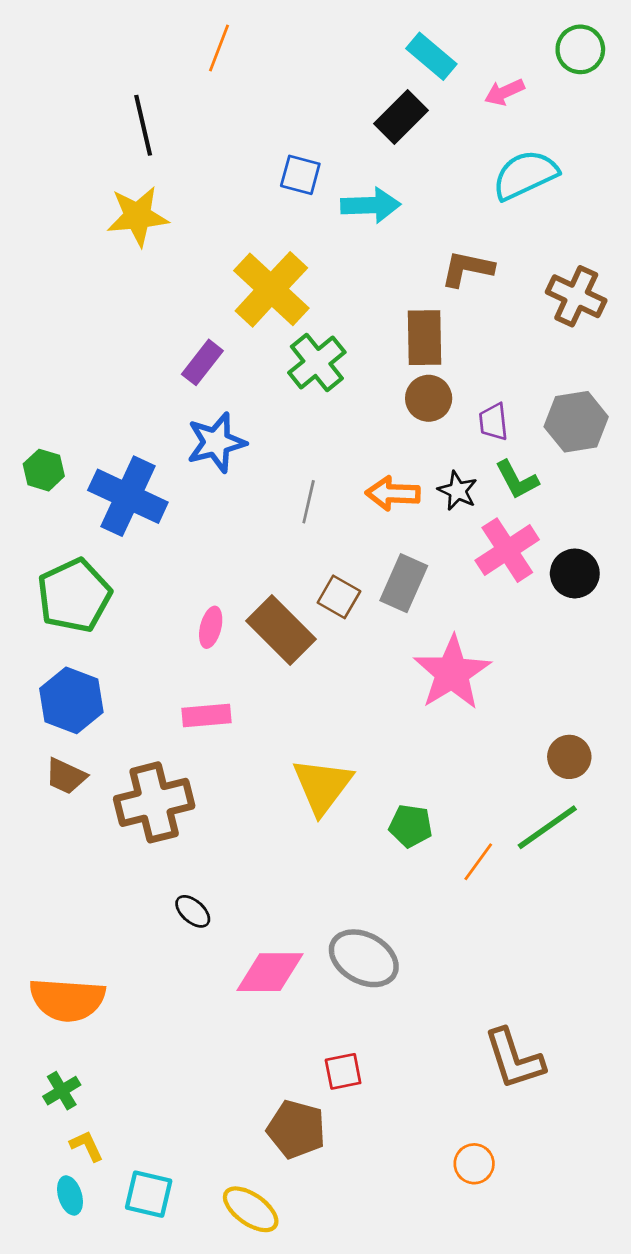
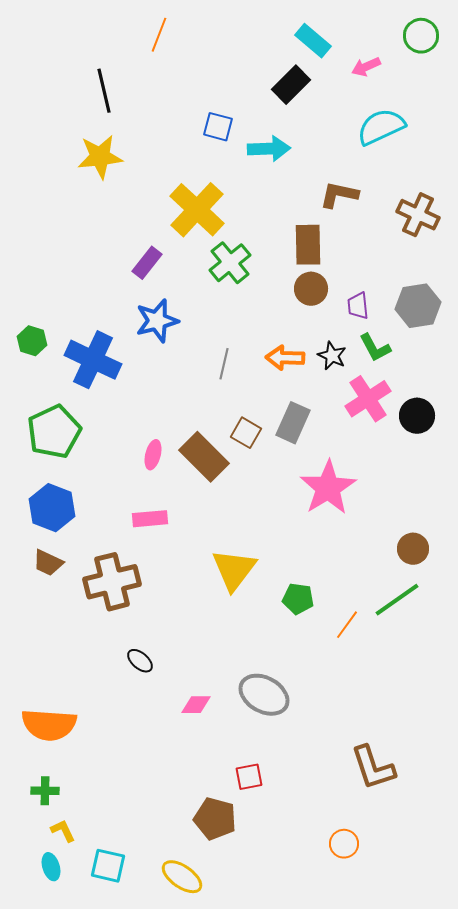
pink diamond: (270, 972) -> (196, 705), size x0.6
green cross: (62, 1091) -> (45, 791), turned 32

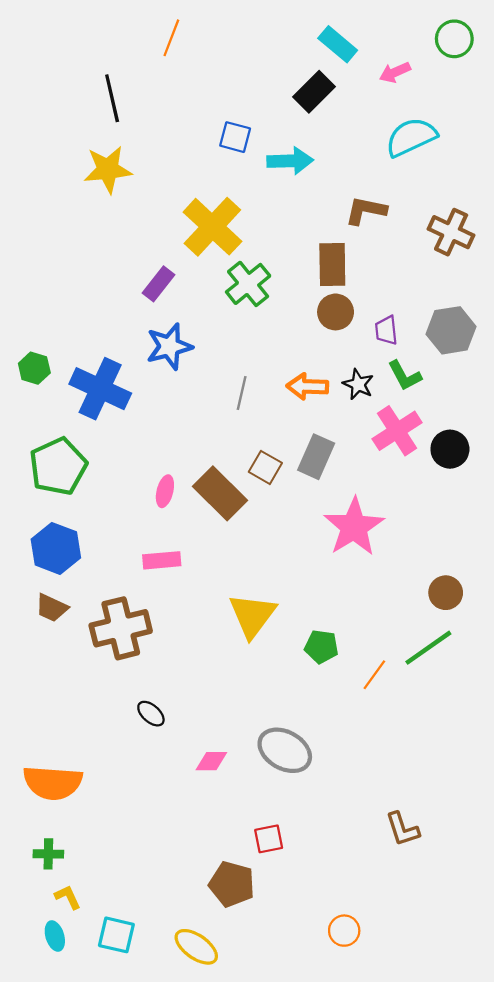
brown L-shape: (373, 768) -> (402, 829), size x0.7
orange circle: (344, 844) -> (344, 931), moved

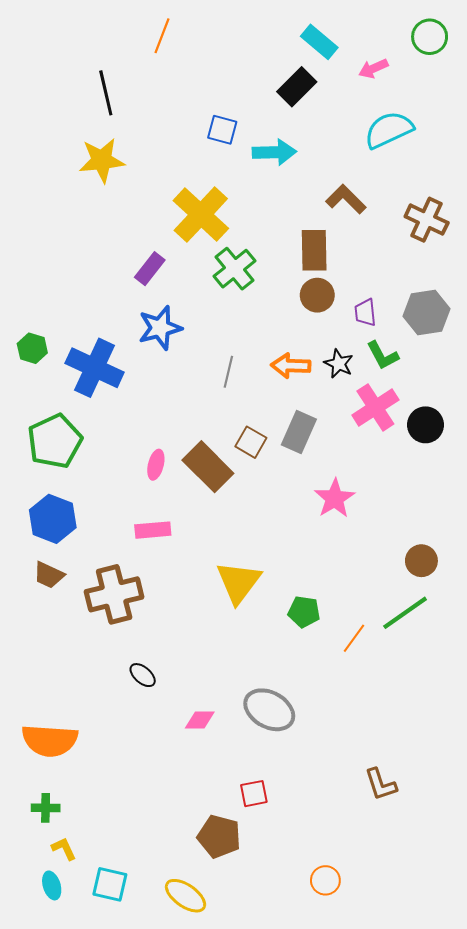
brown L-shape: (366, 211) -> (346, 199), turned 33
pink star: (354, 527) -> (335, 498), size x0.7

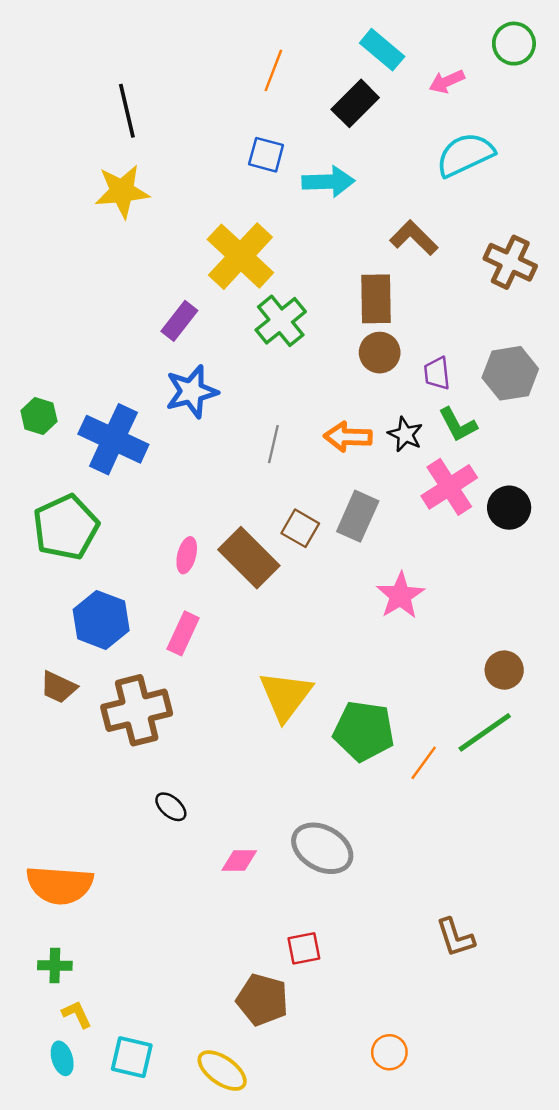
orange line: (162, 36) -> (273, 70), moved
blue hexagon: (53, 519) -> (101, 620), moved
pink rectangle: (153, 530) -> (183, 633), turned -60
green pentagon: (304, 612) -> (364, 731), size x1.6

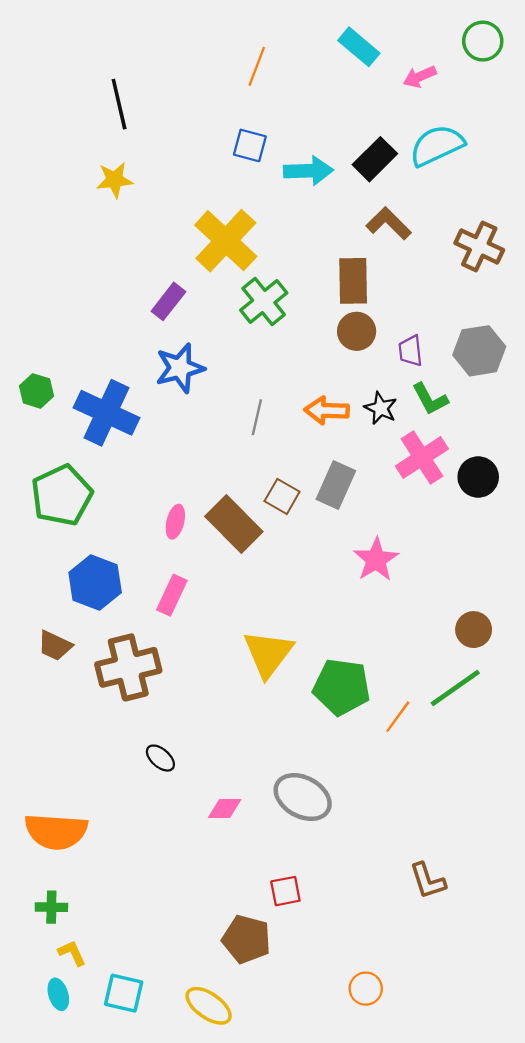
black rectangle: (355, 103) -> (375, 159), moved
yellow star: (122, 191) -> (115, 180), size x0.7

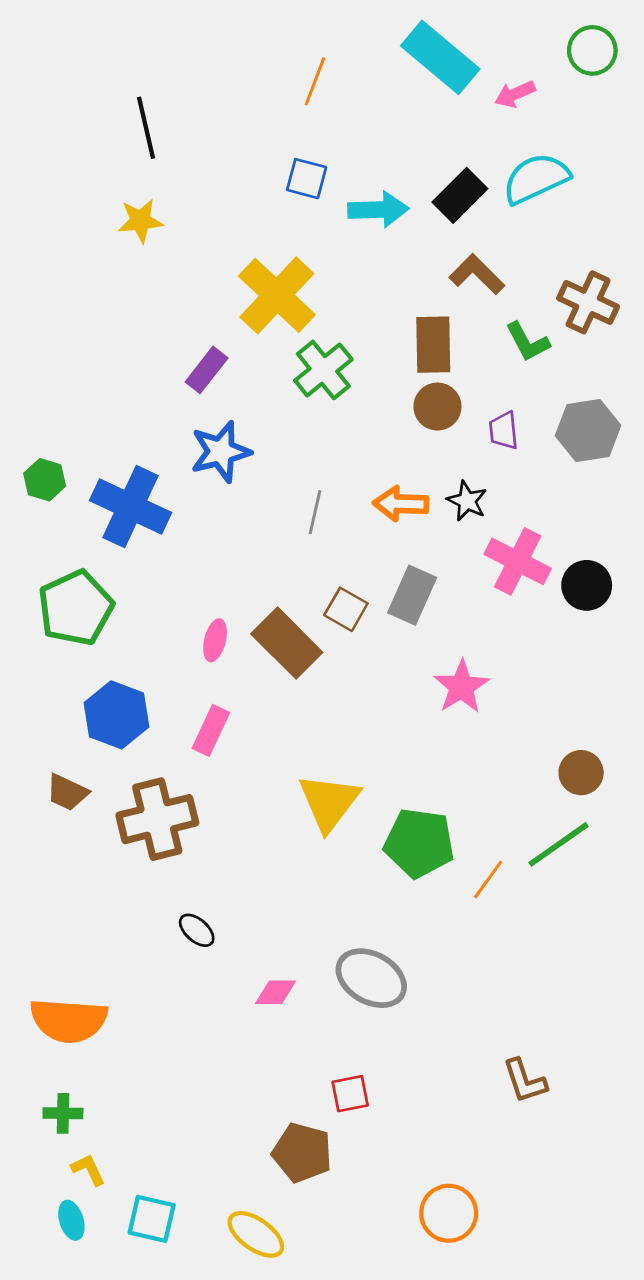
cyan rectangle: (359, 47) -> (440, 57), size x1.5
green L-shape: (430, 399) -> (528, 342), moved
pink cross: (422, 457) -> (518, 561), turned -30
orange circle: (366, 989) -> (449, 1213), size x1.4

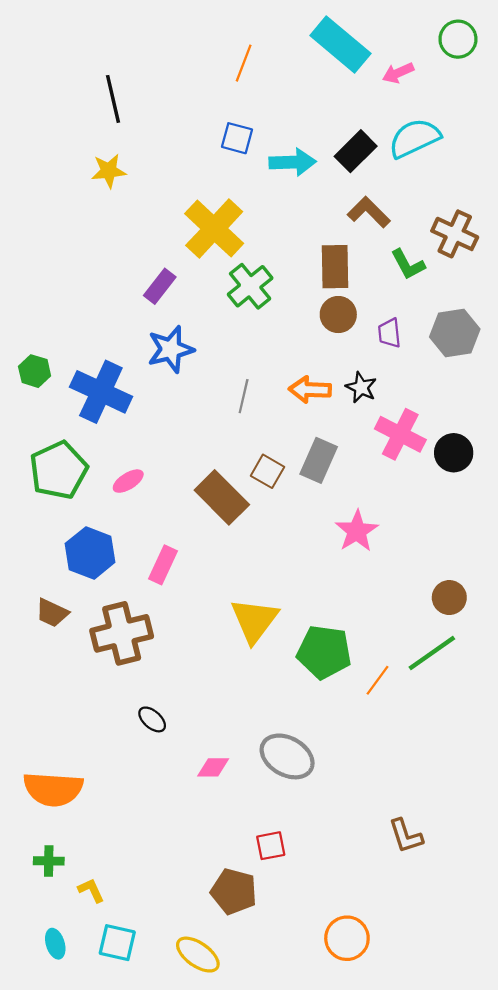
pink ellipse: (215, 640) -> (128, 481), moved, turned 44
yellow L-shape: (88, 1170) -> (91, 890), moved

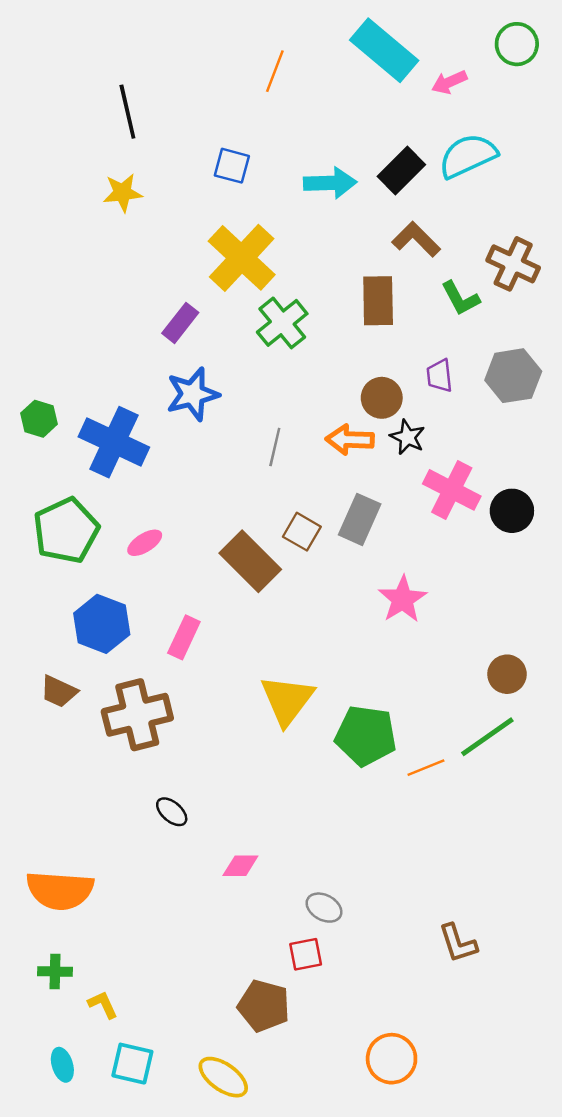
blue square: (237, 138) -> (232, 166), moved
brown circle: (338, 315) -> (382, 398), moved
orange line: (377, 680) -> (426, 768), turned 32
gray ellipse: (287, 756) -> (324, 908), moved, size x0.6

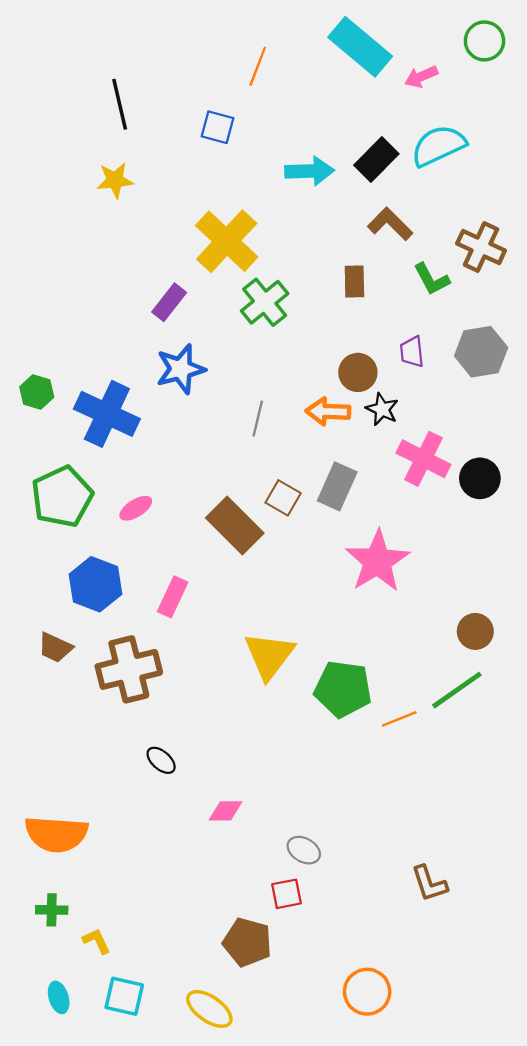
blue square: (232, 166) -> (217, 127), moved
brown rectangle: (378, 301) -> (354, 282), size x0.7
pink star: (403, 599) -> (377, 561), size x1.4

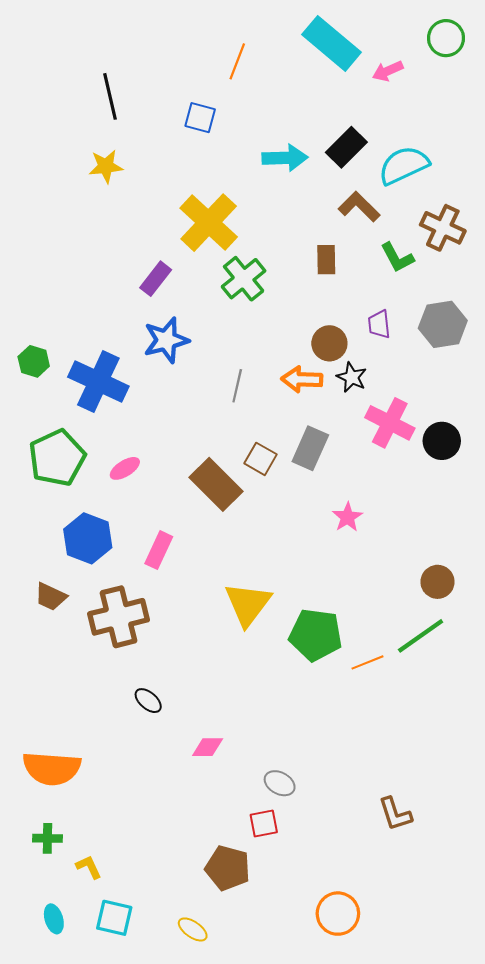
cyan semicircle: (438, 146) -> (404, 165), moved
pink star: (377, 561) -> (347, 517), size x0.5
yellow ellipse: (209, 1009) -> (193, 929), size x0.7

